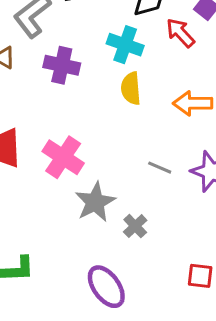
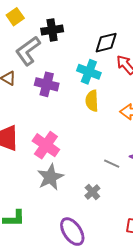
gray line: (160, 168) -> (112, 164), moved
gray star: (95, 202) -> (50, 177), moved

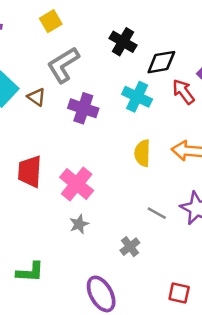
black cross: (52, 30) -> (123, 42), moved, turned 35
yellow semicircle: (92, 101) -> (142, 153), moved
gray star: (50, 177) -> (79, 224), size x0.6

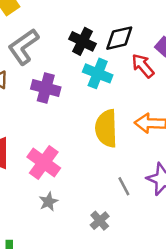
black cross: (123, 42) -> (82, 41), moved
yellow semicircle: (142, 153) -> (106, 128), size x1.4
gray line: (157, 213) -> (124, 186), turned 36

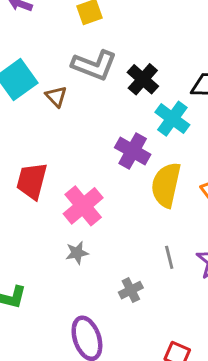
black cross: (82, 41) -> (143, 79), moved
gray L-shape: (23, 47) -> (94, 65), turned -138
purple cross: (46, 88) -> (133, 151), moved

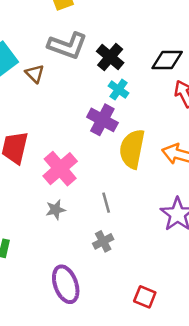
cyan cross: (172, 119) -> (119, 90), moved, size x0.7
gray line: (169, 257) -> (106, 203), moved

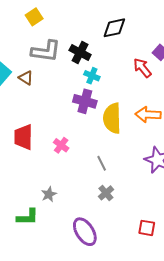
black diamond: (167, 60) -> (114, 28), moved
pink cross: (60, 169) -> (61, 145), size x0.6
gray star: (56, 210) -> (49, 194), moved

